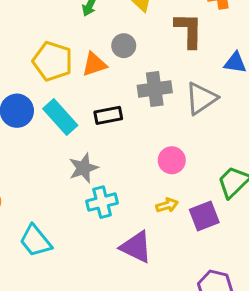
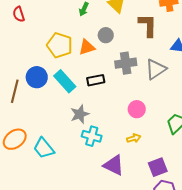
cyan cross: (102, 202) -> (92, 136), turned 30
purple square: (204, 216) -> (158, 167), moved
cyan trapezoid: (35, 241) -> (44, 148), moved

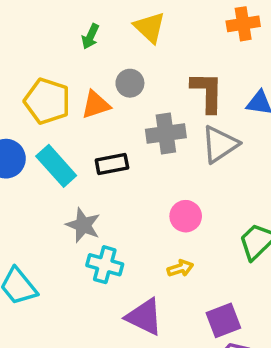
brown L-shape: (148, 25) -> (207, 92), moved
gray star: (80, 114) -> (83, 225), turned -30

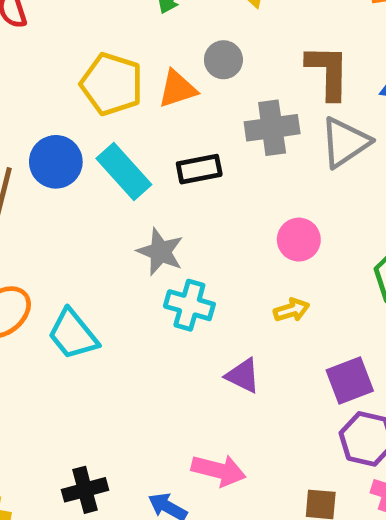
purple triangle: (144, 317) -> (243, 376), size x0.7

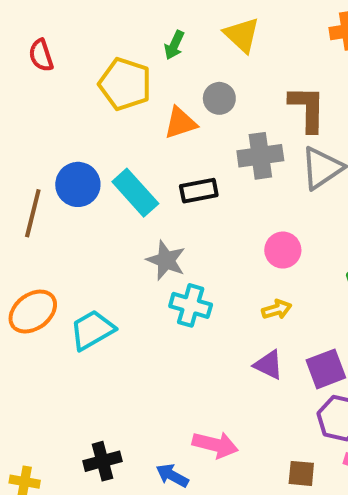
yellow pentagon: (112, 84) -> (125, 84), moved
cyan trapezoid: (73, 334) -> (92, 330), turned 99
purple triangle: (243, 376) -> (269, 365), moved

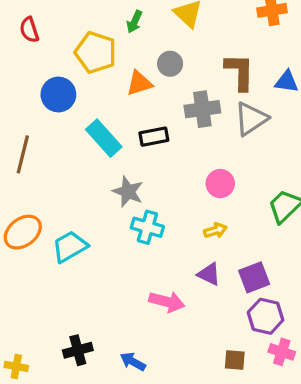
blue circle: (78, 184) -> (58, 95), moved
pink arrow: (215, 445) -> (167, 302), moved

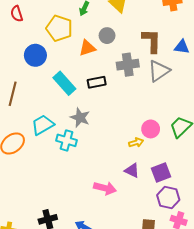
pink circle: (220, 184) -> (151, 129), moved
cyan cross: (147, 227) -> (67, 140), moved
cyan trapezoid: (70, 247) -> (43, 125), moved

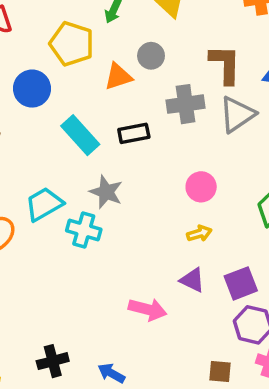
pink circle: (151, 129) -> (201, 187), moved

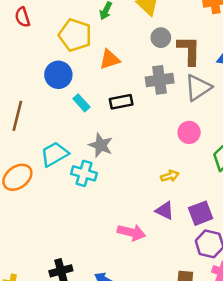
gray circle: (151, 56) -> (161, 38), moved
blue circle: (32, 89) -> (58, 75), moved
cyan rectangle: (80, 135) -> (81, 103), size x0.6
pink circle: (201, 187) -> (189, 132), moved

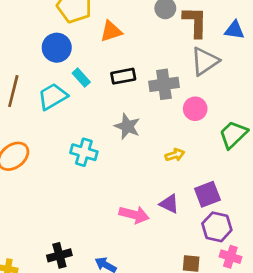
gray cross: (160, 80) -> (164, 84), moved
gray star: (101, 145) -> (127, 126), moved
cyan trapezoid: (55, 154) -> (53, 97), moved
purple triangle: (165, 211) -> (169, 204), moved

